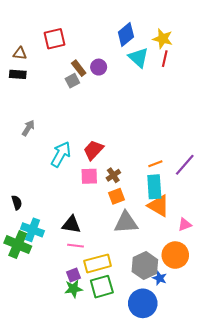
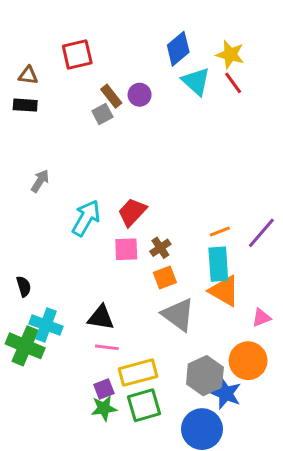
red line: (165, 59) -> (233, 83), turned -49
gray triangle: (126, 222) -> (178, 315), turned 40
blue star: (160, 278) -> (226, 393), size x1.5

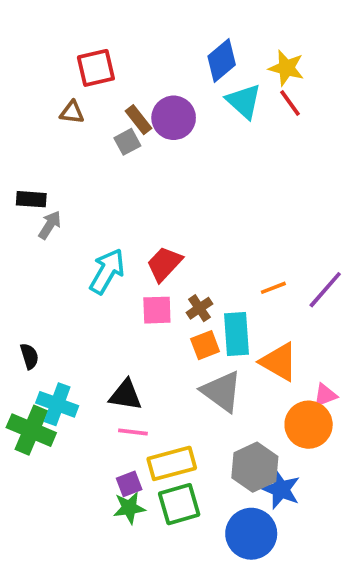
brown triangle: (28, 75) -> (72, 112), moved
purple circle: (140, 95) -> (174, 118), size x1.5
black rectangle: (25, 105) -> (31, 199), moved
cyan rectangle: (218, 264) -> (236, 334), moved
orange circle: (248, 361) -> (309, 425), moved

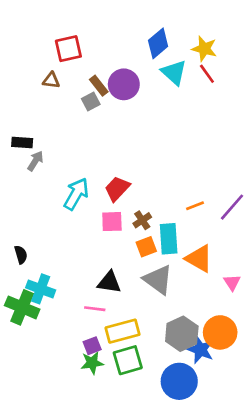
black triangle: (126, 395) -> (109, 282), moved
pink triangle: (325, 395) -> (232, 282), turned -42
orange circle: (309, 425) -> (220, 332), moved

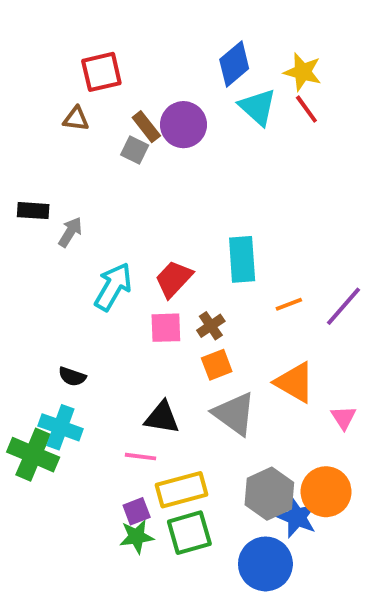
gray square: (91, 101) -> (135, 150), turned -36
gray arrow: (35, 161) -> (70, 232), moved
cyan rectangle: (169, 239) -> (242, 259), moved
black semicircle: (21, 255) -> (72, 377), moved, turned 126

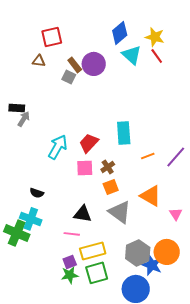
gray arrow: (70, 232) -> (24, 119), moved

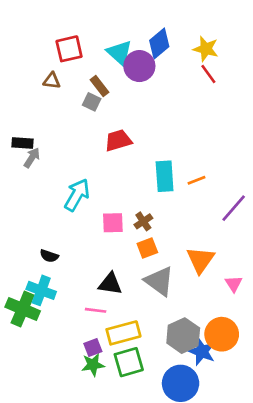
cyan triangle: (132, 55) -> (119, 53), moved
purple circle: (94, 64) -> (139, 66), moved
red trapezoid: (89, 143) -> (118, 140), moved, turned 30
orange line: (148, 156) -> (196, 180), moved
orange triangle: (151, 196) -> (200, 260), turned 35

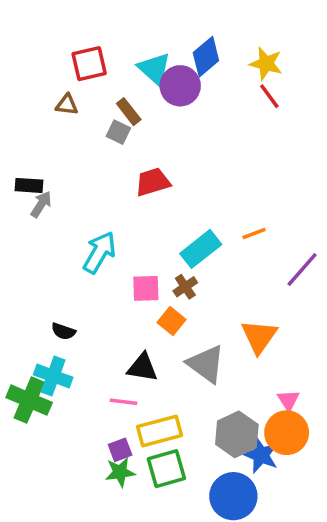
cyan rectangle: (165, 176) -> (201, 249), moved, turned 56
orange square: (147, 248) -> (172, 321), moved, turned -30
pink triangle: (234, 284) -> (288, 400), moved

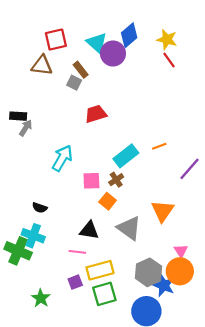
brown triangle: (67, 105) -> (42, 65), size x1.5
green star: (120, 472) -> (41, 298), moved, turned -30

